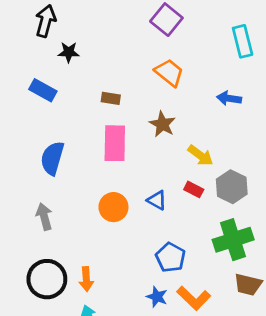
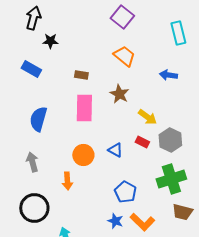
orange arrow: (86, 279) -> (67, 181), moved

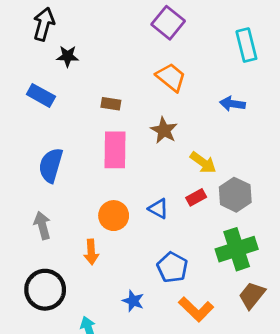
red rectangle: (142, 142) -> (196, 197), turned -56
brown trapezoid: (182, 212) -> (252, 295), turned 115
blue star: (115, 221) -> (133, 301), moved

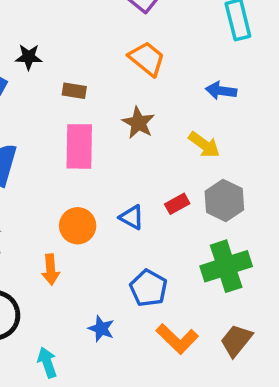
black star: (67, 56) -> (29, 57), moved
yellow arrow: (203, 162) -> (204, 145), moved
brown trapezoid: (252, 295) -> (236, 340), moved

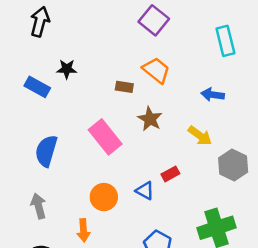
brown rectangle: (74, 91) -> (124, 87), moved
pink rectangle: (79, 146) -> (105, 137), turned -40
gray hexagon: (224, 200) -> (233, 165), moved
red rectangle: (177, 204) -> (170, 174), moved

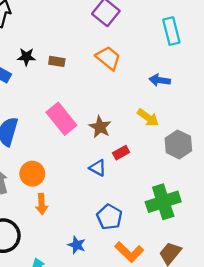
brown rectangle: (124, 87) -> (57, 61), moved
brown star: (150, 119) -> (100, 127), moved
orange circle: (104, 197) -> (32, 174), moved

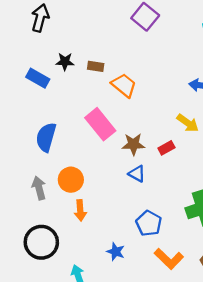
orange trapezoid: (108, 58) -> (124, 85), moved
brown star: (100, 127) -> (133, 144), moved, turned -30
red rectangle: (121, 153) -> (166, 148), moved

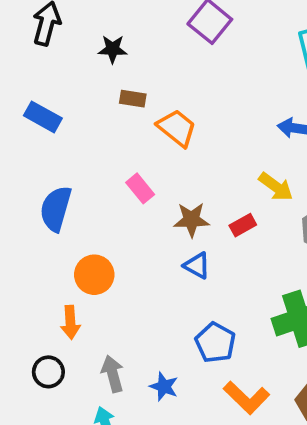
black star: (65, 62) -> (113, 49), moved
pink rectangle: (100, 124) -> (140, 188), size x0.6
gray arrow: (39, 188) -> (113, 374), moved
orange arrow: (80, 210) -> (70, 322), moved
black circle: (41, 242) -> (48, 372), size x0.6

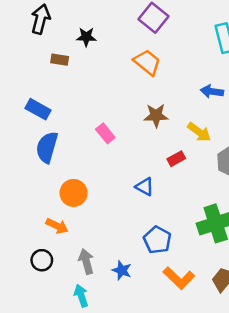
brown rectangle: (133, 99) -> (60, 60), moved
blue rectangle: (43, 117) -> (38, 109), moved
orange trapezoid: (177, 128) -> (147, 62), moved
brown star: (191, 220) -> (156, 116), moved
orange arrow: (70, 322) -> (57, 226), turned -60

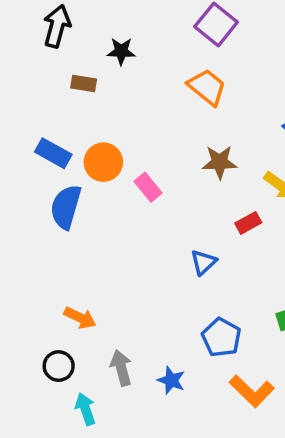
blue triangle: (145, 187) -> (203, 262), turned 48
orange circle: (74, 193) -> (103, 162), moved
cyan arrow: (81, 296) -> (85, 409), moved

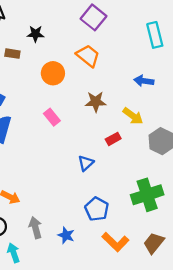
orange circle: (103, 162) -> (53, 73), moved

